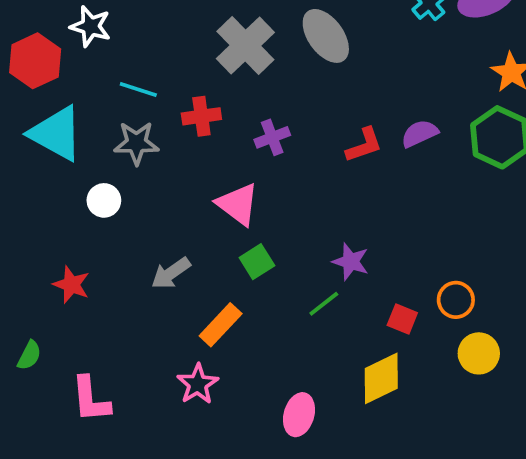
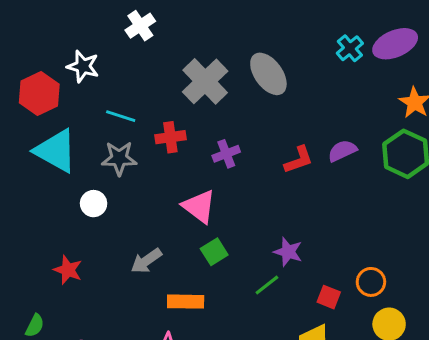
orange rectangle: (221, 325) -> (186, 302), turned 48

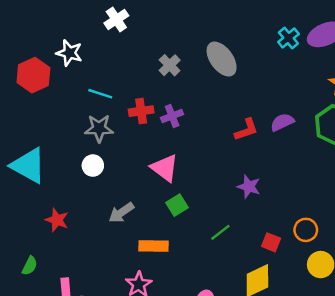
gray cross: (205, 81) -> (170, 65), size x0.6
cyan triangle: (56, 151) -> (28, 166), moved
purple cross: (226, 154) -> (172, 116), moved
white circle: (94, 204) -> (93, 166), moved
purple star: (288, 252) -> (249, 187), moved

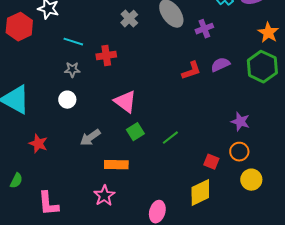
purple cross: (172, 116) -> (204, 29), moved
gray star: (99, 128) -> (72, 70), size x0.7
purple star: (249, 187) -> (240, 122), moved
green line: (220, 232) -> (170, 138), moved

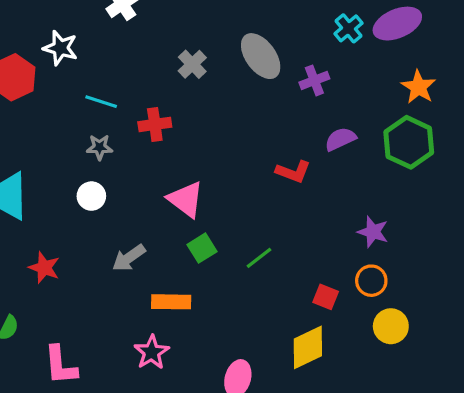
red L-shape: (191, 71) -> (293, 172), moved, turned 40

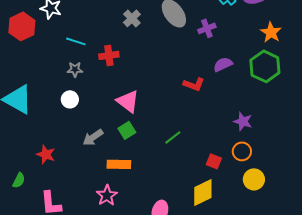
green square: (202, 248) -> (127, 130), moved
red star: (44, 268) -> (46, 154), moved

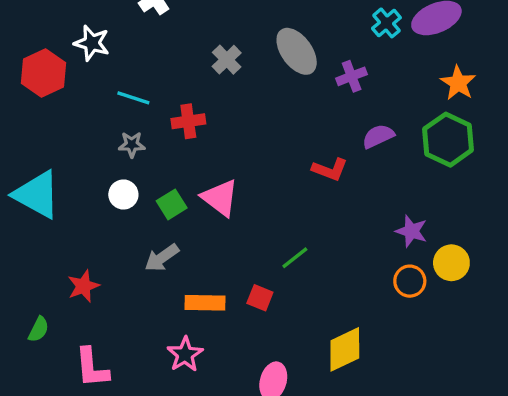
green square: (127, 130) -> (172, 204), moved
red star: (46, 154) -> (83, 286), turned 30
red square: (214, 161) -> (260, 298), moved
yellow circle: (254, 179) -> (451, 263), moved

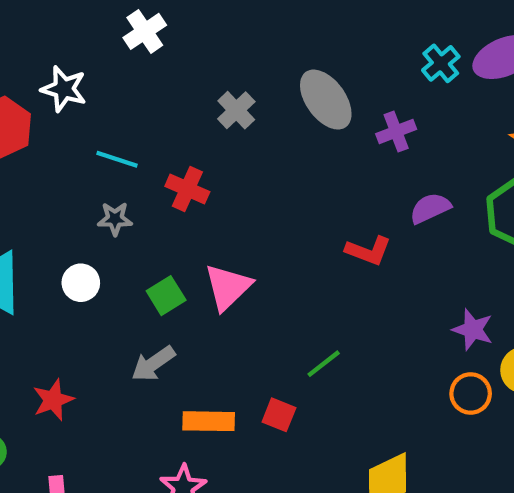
red cross: (188, 121) -> (187, 189), turned 32
white circle: (123, 195) -> (81, 283), moved
pink triangle: (220, 198) -> (228, 287), turned 39

